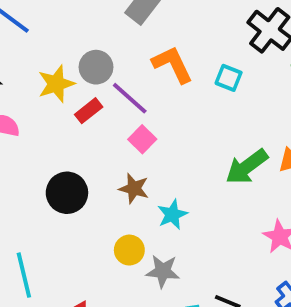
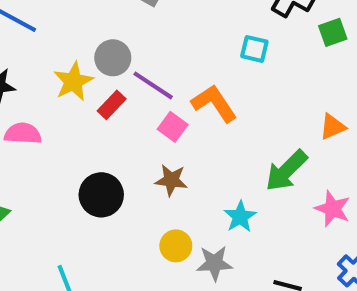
orange L-shape: (172, 65) -> (214, 103), moved
green arrow: (247, 167) -> (286, 171), moved
cyan star: (172, 214) -> (240, 217), moved

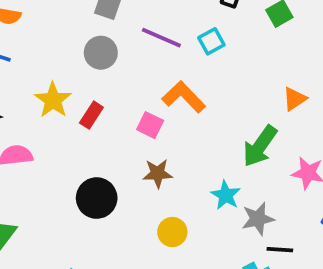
cyan square: (254, 49) -> (211, 41), turned -32
gray circle: (113, 58) -> (101, 53), moved
purple line: (153, 85) -> (161, 38), moved
gray star: (214, 263) -> (258, 219), moved

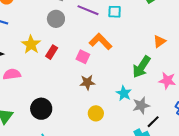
cyan square: (211, 41) -> (115, 12), turned 32
black circle: (97, 198) -> (41, 109), moved
black line: (280, 250) -> (153, 122), turned -48

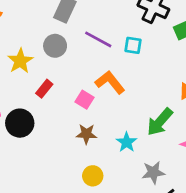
yellow star: (31, 45) -> (20, 61), moved
cyan star: (124, 93) -> (127, 142), moved
black circle: (41, 109) -> (20, 123), moved

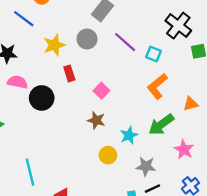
orange L-shape: (110, 82) -> (157, 86), moved, turned -104
red rectangle: (44, 89) -> (69, 73), turned -70
yellow circle: (93, 176) -> (108, 155), moved

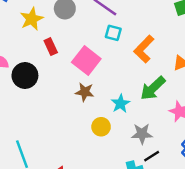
cyan square: (154, 54) -> (113, 33), moved
pink square: (101, 91) -> (86, 61), size x1.6

